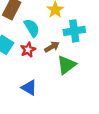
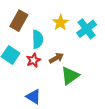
cyan semicircle: (32, 28) -> (38, 39), turned 30
cyan cross: (74, 31) -> (87, 29), moved, turned -30

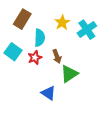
brown arrow: (56, 58) -> (57, 56), turned 96
blue triangle: (34, 97) -> (48, 93), moved

